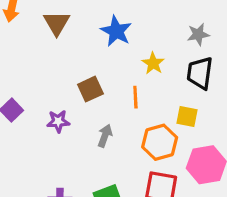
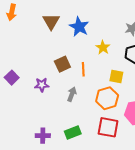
brown triangle: (57, 23) -> (51, 22), moved
orange line: (135, 97) -> (83, 69), moved
yellow square: (187, 116) -> (116, 77), moved

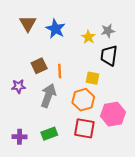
yellow star: (103, 47) -> (88, 37), moved
gray arrow: (72, 94) -> (48, 96), size x1.6

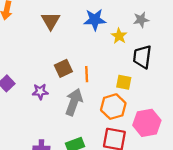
blue star: (56, 29) -> (95, 20), moved, turned -30
gray star: (108, 31) -> (141, 20), moved

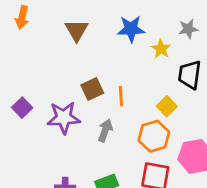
yellow square: (124, 82) -> (167, 106), turned 35
purple star: (40, 92) -> (64, 118), size x1.6
gray arrow: (74, 102) -> (105, 131), size x0.7

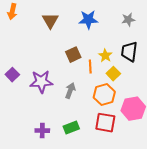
yellow star: (161, 49) -> (105, 56), moved
brown square: (92, 89) -> (73, 55), moved
orange line: (121, 96) -> (90, 67), moved

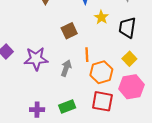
yellow star: (105, 56) -> (101, 17), moved
orange line: (90, 67) -> (87, 55), moved
yellow square: (113, 74) -> (129, 59), moved

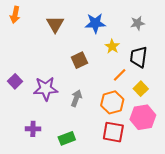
orange line: (87, 55) -> (120, 75), moved, turned 48
green rectangle: (67, 107) -> (67, 138), moved
purple cross: (37, 110) -> (33, 129), moved

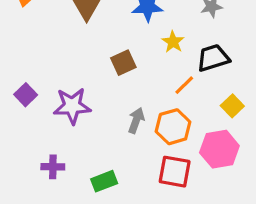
black trapezoid: (139, 57) -> (213, 58), turned 65
yellow square: (141, 89) -> (232, 106), moved
gray arrow: (76, 98) -> (136, 120), moved

